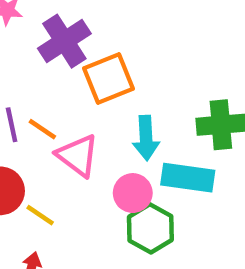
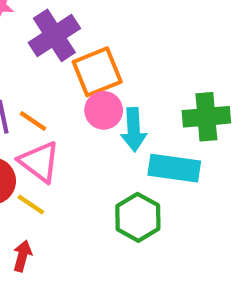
pink triangle: (78, 156) -> (39, 162), moved
pink circle: (133, 193) -> (104, 110), moved

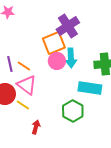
purple cross: (54, 35) -> (68, 26), moved
cyan arrow: (134, 130) -> (71, 58), moved
red arrow: (22, 256) -> (36, 127), moved

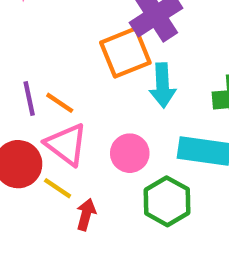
pink circle: (57, 61) -> (130, 153), moved
red arrow: (36, 127) -> (86, 214), moved

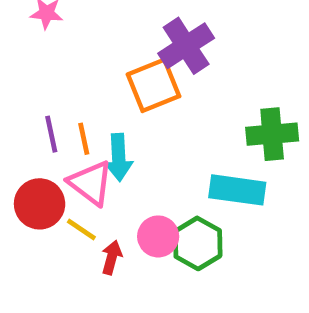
cyan arrow: (163, 85) -> (119, 157), moved
orange line: (60, 103) -> (84, 139), turned 44
pink circle: (130, 153) -> (158, 236), moved

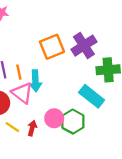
purple cross: (186, 46) -> (84, 46), moved
cyan rectangle: (237, 190) -> (92, 96), turned 30
yellow line: (81, 229) -> (12, 127), moved

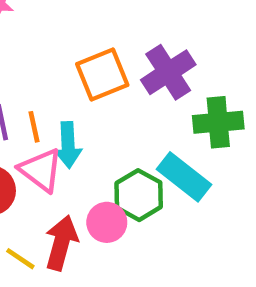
green hexagon: (73, 122) -> (139, 195), moved
yellow line: (12, 127) -> (20, 259), moved
red arrow: (32, 128) -> (61, 243), size x1.6

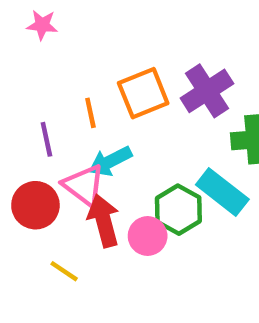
orange line: (34, 127) -> (90, 113), moved
cyan arrow: (68, 145) -> (110, 161), turned 66
red arrow: (61, 243) -> (104, 221), moved, turned -30

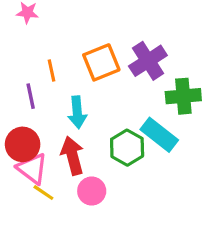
orange line: (90, 113) -> (52, 70), moved
cyan arrow: (110, 161) -> (77, 112), turned -68
pink triangle: (84, 185) -> (32, 169), moved
pink circle: (148, 236) -> (92, 191), moved

